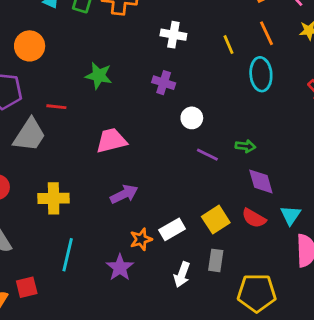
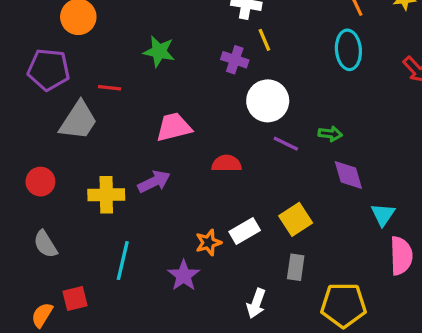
yellow line: (228, 45) -> (264, 40), moved
white circle: (192, 118) -> (268, 101), size x1.6
purple arrow: (124, 194) -> (154, 182), moved
red semicircle: (254, 218) -> (227, 163), moved, turned 150
white arrow: (182, 275) -> (256, 303), moved

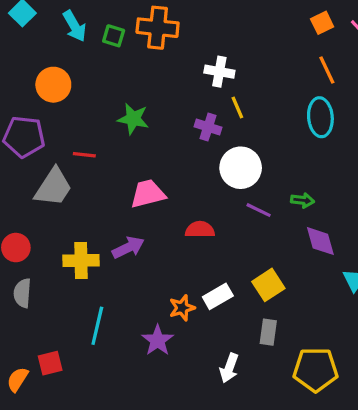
gray semicircle: (45, 244) -> (22, 293), moved, turned 36

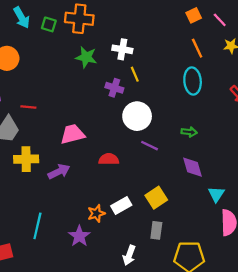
green star: (133, 119) -> (86, 57), moved
green arrow: (302, 200) -> (189, 132), moved
yellow cross: (81, 261) -> (26, 159), moved

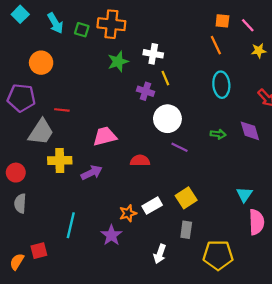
orange square: (194, 15) -> (222, 21), turned 32
orange line: (197, 48) -> (216, 45), moved
green star: (86, 57) -> (118, 62), turned -30
purple diamond: (193, 167) -> (250, 131), moved

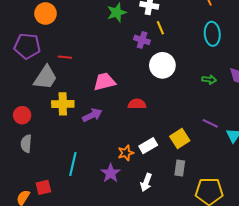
purple line: (180, 147) -> (210, 123), moved
white arrow: (160, 254) -> (146, 182), moved

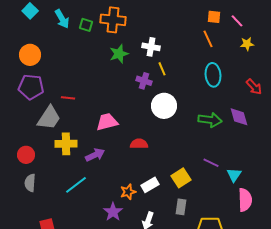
orange circle: (45, 13) -> (30, 55), moved
green arrow: (209, 80) -> (210, 120), size x1.6
cyan line: (73, 164) -> (76, 185), moved, turned 40

